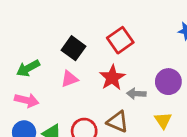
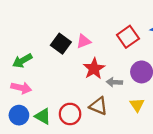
red square: (120, 40) -> (128, 37), moved
pink triangle: (69, 79) -> (84, 41), moved

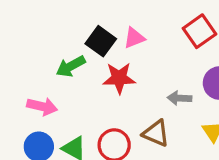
green arrow: (22, 61) -> (71, 66), moved
red star: (94, 69) -> (119, 78), moved, turned 30

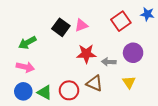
green arrow: (71, 66) -> (27, 43), moved
red star: (119, 78) -> (86, 54), moved

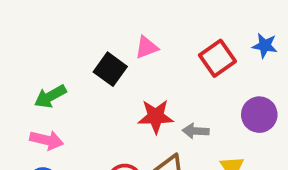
pink triangle: (81, 25) -> (147, 47), moved
purple circle: (133, 53) -> (259, 115), moved

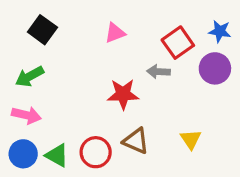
black square: (110, 69) -> (42, 30), moved
purple circle: (259, 115) -> (215, 68), moved
gray arrow: (196, 131) -> (159, 72), moved

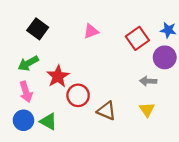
gray arrow: (159, 72) -> (148, 81), moved
red star: (123, 94) -> (58, 76), moved, turned -30
pink arrow: (26, 115) -> (26, 92), turned 60
red circle: (96, 152) -> (78, 95), moved

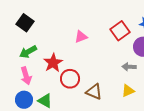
black square: (38, 29) -> (25, 23), moved
pink triangle: (91, 31) -> (81, 37), moved
yellow triangle: (147, 110) -> (128, 91), turned 40

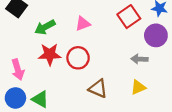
green arrow: (28, 52) -> (45, 27), moved
red star: (53, 63) -> (50, 54), turned 30
red circle: (70, 79) -> (78, 58), moved

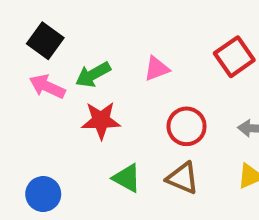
red circle: (78, 58) -> (187, 126), moved
pink arrow: (18, 70) -> (47, 87), moved, turned 132
green triangle: (40, 99) -> (127, 178), moved

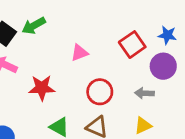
green arrow: (93, 75) -> (34, 26), moved

